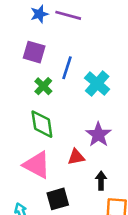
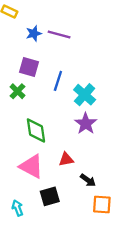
green cross: (43, 86) -> (17, 91), moved
purple star: (98, 135) -> (86, 124), moved
black arrow: (101, 181) -> (88, 180), turned 126

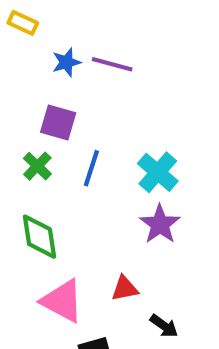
blue line: (58, 81) -> (91, 168), moved
green diamond: (36, 131) -> (39, 237), moved

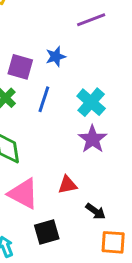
blue star: (66, 62) -> (56, 57), moved
purple line: (112, 64) -> (91, 20), moved, turned -36

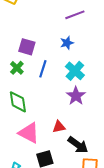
blue star: (56, 57) -> (67, 43), moved
black arrow: (95, 211) -> (78, 145), size x1.5

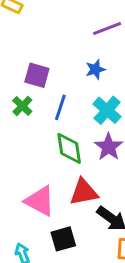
green diamond: (18, 102) -> (69, 148), moved
red triangle: (59, 127) -> (84, 192), size x1.5

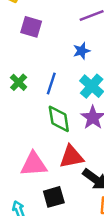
purple square: (37, 75) -> (31, 27), moved
pink triangle: (40, 201) -> (34, 164), turned -32

